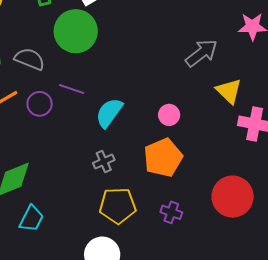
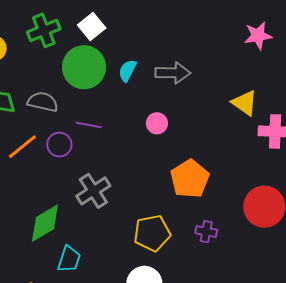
gray arrow: (201, 53) -> (173, 73), moved, turned 48
cyan semicircle: (109, 113) -> (127, 71), moved, size x0.7
pink circle: (169, 115) -> (157, 123), moved
gray cross: (104, 161) -> (93, 191), moved, size x1.6

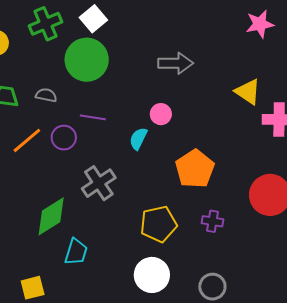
cyan semicircle: (127, 71) -> (138, 139), moved
gray semicircle: (43, 102) -> (46, 95), size x0.7

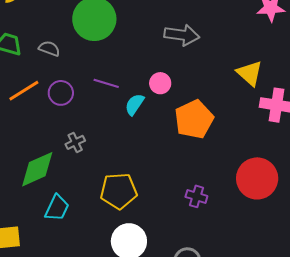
purple line: (93, 117) -> (106, 83), moved
orange pentagon: (195, 169) -> (194, 119), moved
gray cross: (99, 183) -> (75, 142), moved, size x0.6
yellow pentagon: (158, 224) -> (119, 191), moved

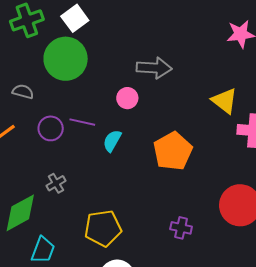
pink circle: (160, 83) -> (127, 98), moved
purple circle: (61, 93) -> (51, 128), moved

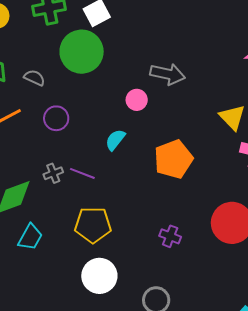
purple line: (82, 122) -> (82, 173), moved

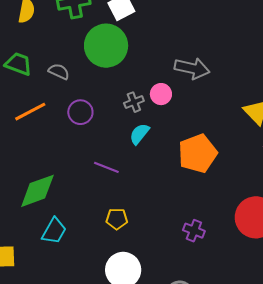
gray cross: (53, 173) -> (134, 102), moved
yellow pentagon: (93, 225) -> (117, 219), size x0.6

